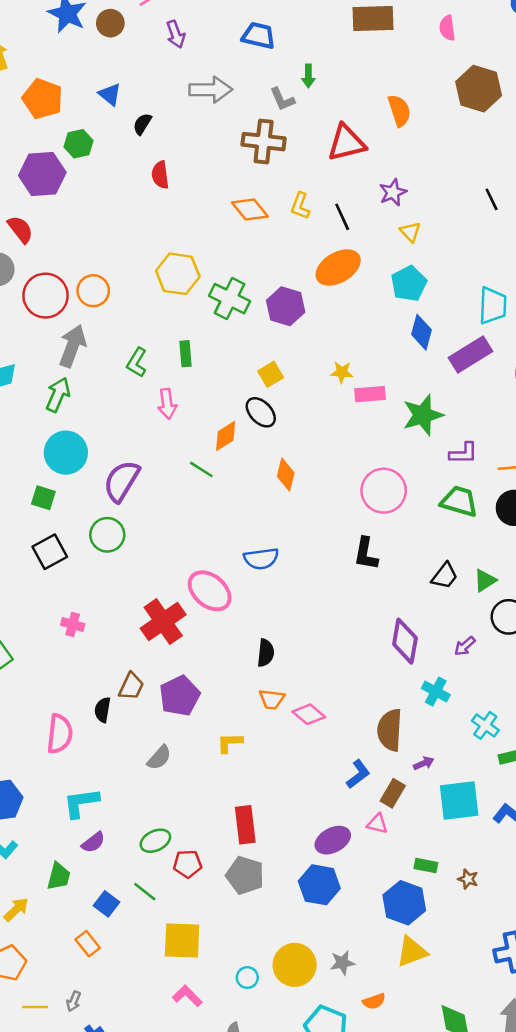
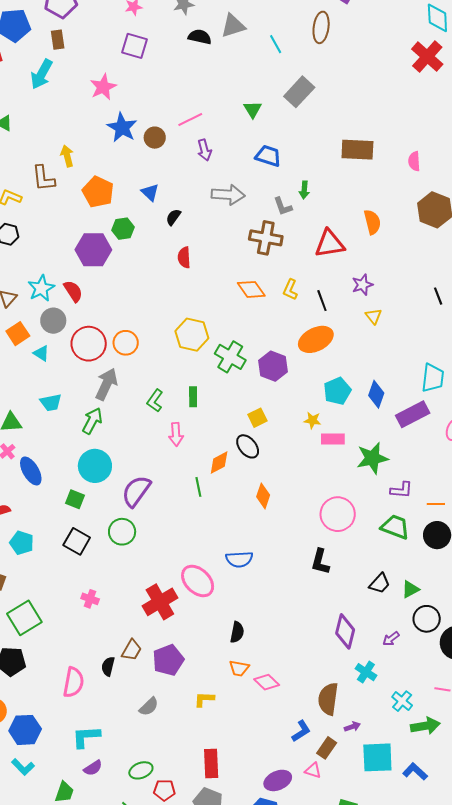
cyan pentagon: (409, 284) -> (337, 391), moved
green line: (201, 469) -> (198, 487), turned 42
black square: (50, 552) -> (77, 541), turned -36

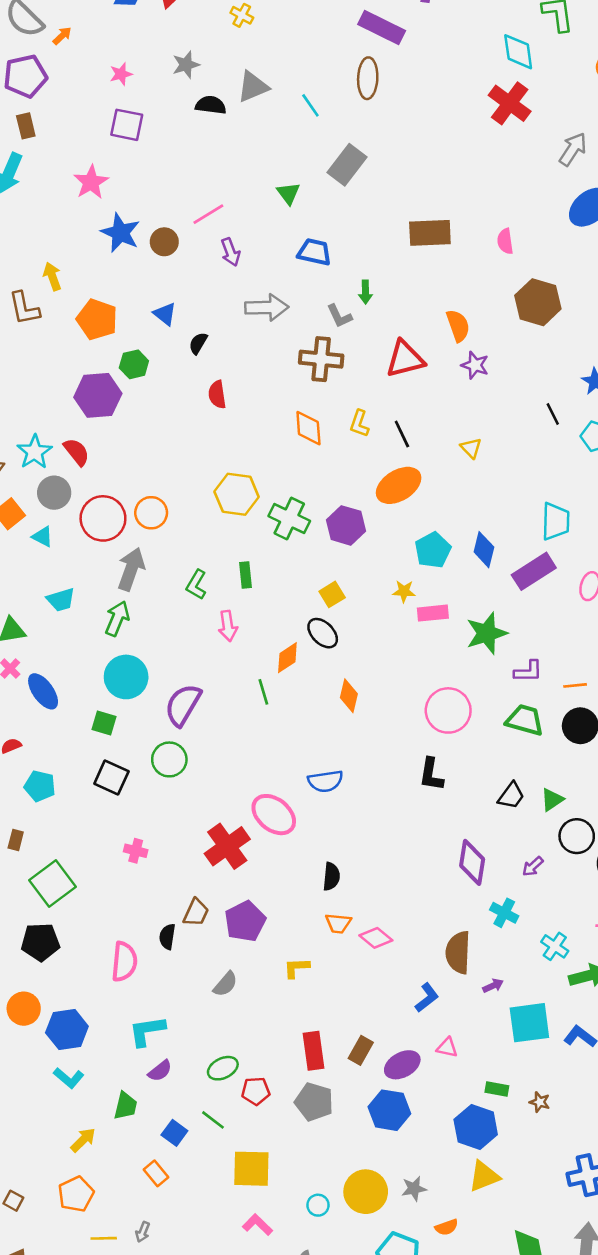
purple star: (362, 285) -> (475, 365), moved, turned -30
orange diamond: (251, 289) -> (308, 428), turned 36
brown rectangle: (327, 748) -> (361, 1050), moved

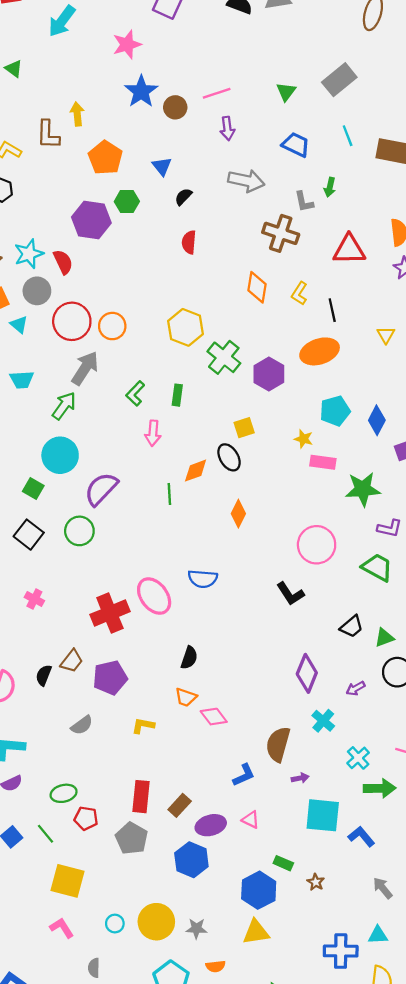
cyan line: (310, 105) -> (348, 136), moved
black L-shape: (431, 774) -> (290, 594), turned -56

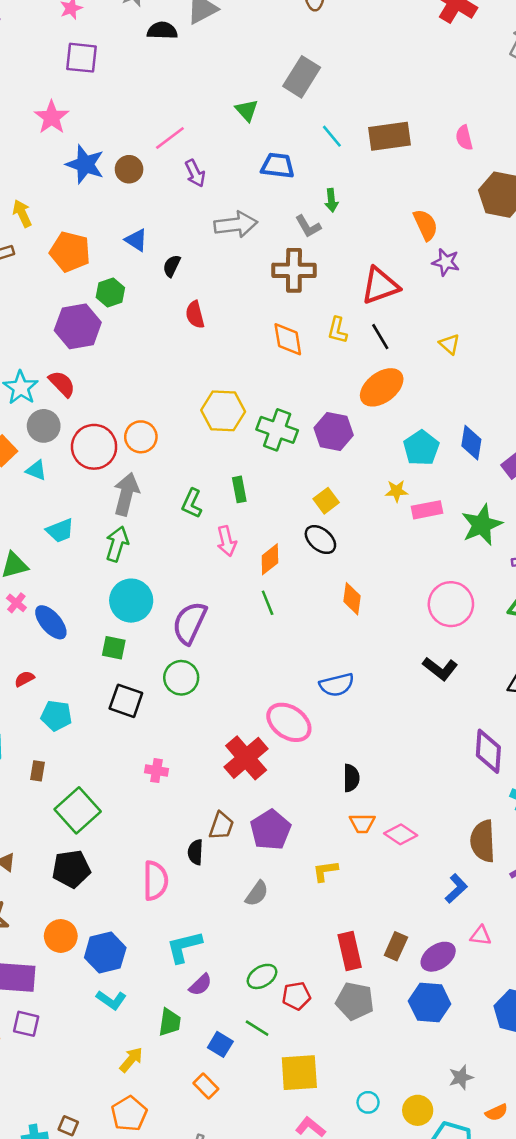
red triangle: (349, 250) -> (380, 286), moved
orange diamond: (196, 471) -> (270, 559), moved
yellow circle: (156, 922) -> (418, 1110), moved, size x0.7

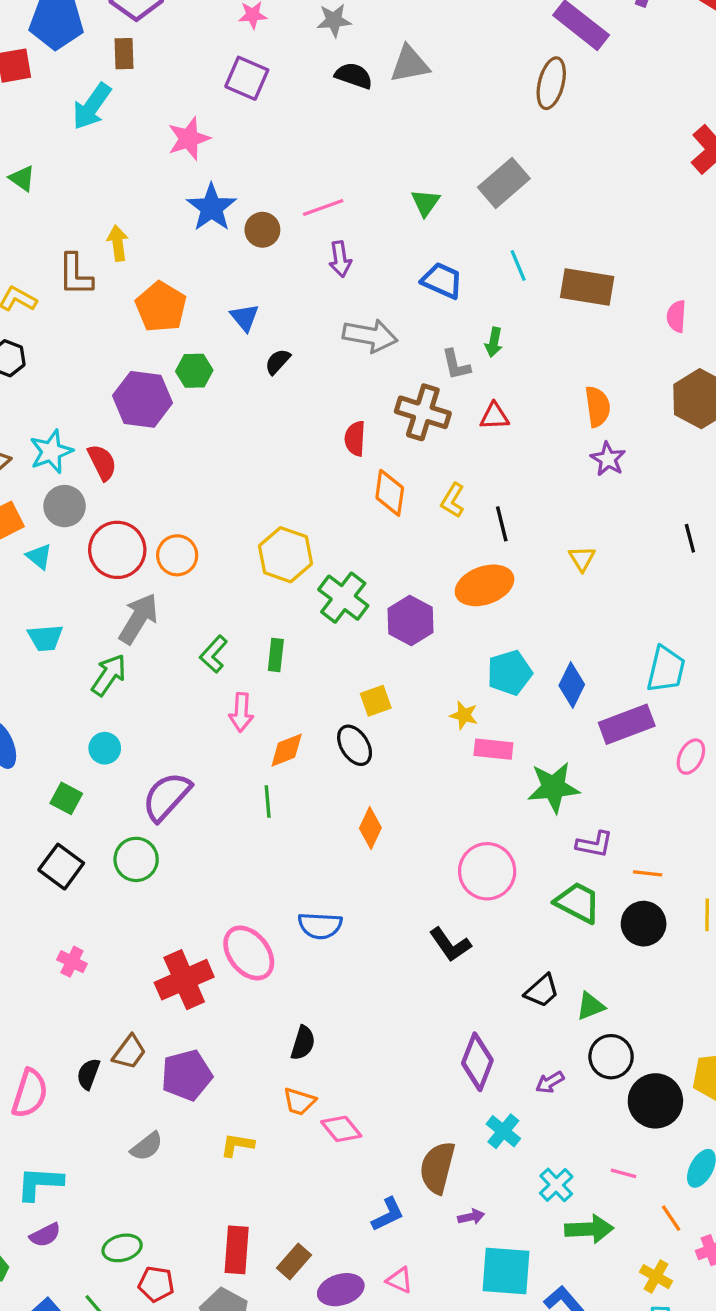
red triangle: (380, 286) -> (494, 416), moved, size x0.6
red semicircle: (195, 315) -> (355, 439), moved
cyan circle: (131, 601) -> (105, 748), size x0.6

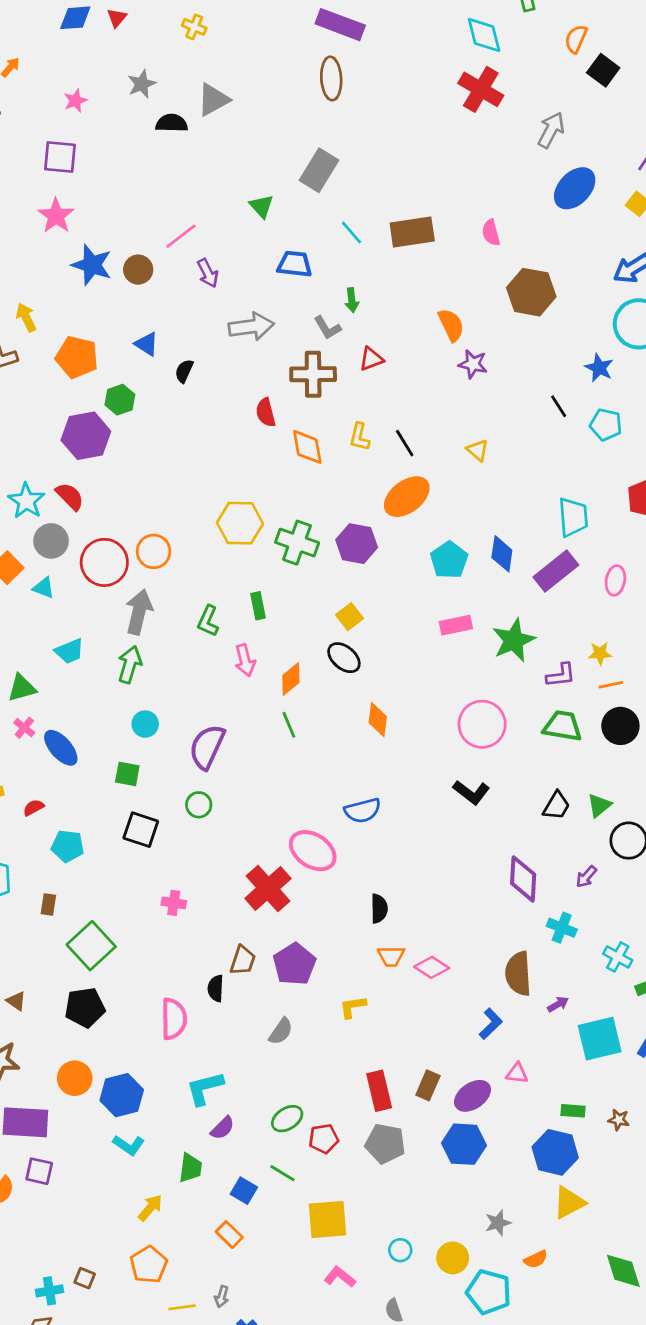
purple square: (247, 78) -> (60, 157), moved
yellow star: (464, 715) -> (600, 653), moved
green circle: (136, 859) -> (199, 805), size x0.7

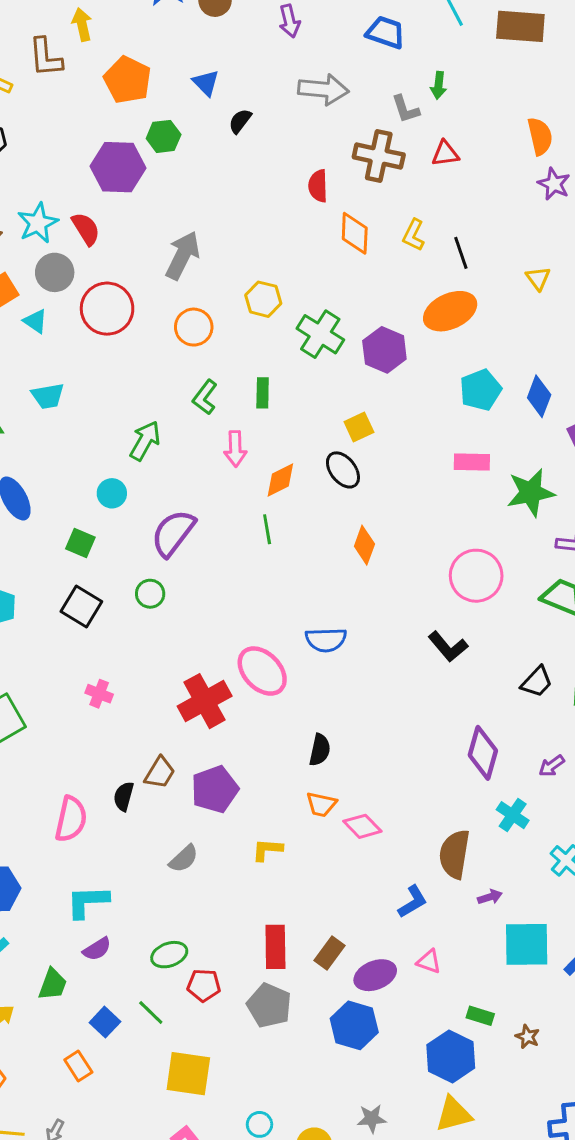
yellow hexagon: (240, 523) -> (263, 299), size x0.7
orange circle: (154, 551) -> (194, 327), moved
gray arrow: (139, 612) -> (183, 255), moved
green arrow: (130, 664) -> (145, 441), moved

